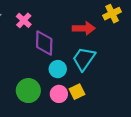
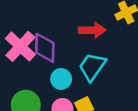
pink cross: (24, 20) -> (20, 46), moved, size x1.6

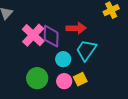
red arrow: (92, 30) -> (76, 28), moved

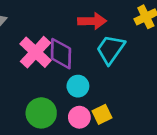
red arrow: (76, 28) -> (92, 21), moved
cyan trapezoid: (86, 50) -> (110, 49), moved

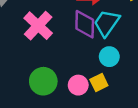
purple diamond: (61, 54) -> (85, 24), moved
cyan circle: (78, 86) -> (109, 57), moved

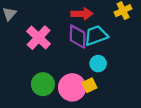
cyan trapezoid: (107, 23) -> (96, 35), turned 35
pink circle: (78, 85) -> (72, 87), size x1.6

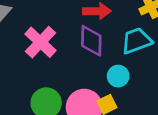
cyan trapezoid: (96, 35) -> (136, 41), moved

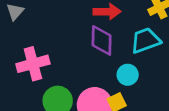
pink cross: (40, 42) -> (33, 64), moved, turned 32

